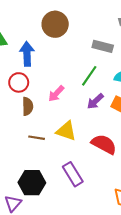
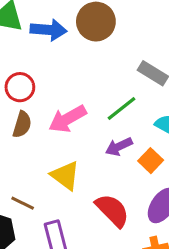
blue arrow: (27, 54) -> (49, 30), moved, turned 80
pink arrow: (56, 94) -> (68, 119), size x1.4
brown line: (37, 138) -> (23, 203), moved

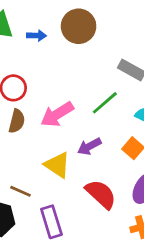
blue arrow: (49, 30) -> (37, 36), size x0.6
purple arrow: (119, 147) -> (89, 146), moved

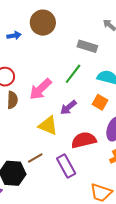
brown line: (20, 191) -> (35, 158), moved, turned -42
red semicircle: (101, 194) -> (84, 140), turned -45
purple rectangle: (51, 222) -> (66, 166), moved

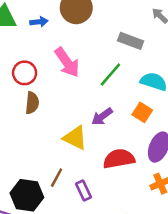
pink arrow: (40, 89) -> (67, 62), moved, turned -85
brown line: (35, 158) -> (57, 178), turned -35
purple rectangle: (66, 166) -> (84, 190), moved, size x0.7

